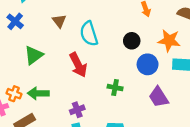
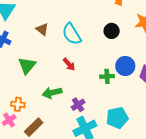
blue circle: (148, 64) -> (125, 66), moved
red arrow: (78, 65) -> (69, 64), size x0.6
green arrow: (38, 93) -> (52, 93), moved

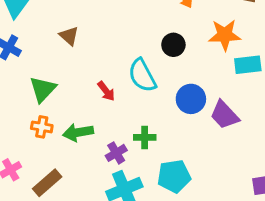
cyan semicircle: (72, 34) -> (142, 76), moved
green cross: (107, 76) -> (145, 137), moved
orange cross: (18, 104) -> (42, 127), moved

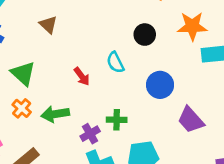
cyan semicircle: (142, 76) -> (115, 62), size x0.7
green triangle: (43, 89) -> (23, 73), turned -32
purple trapezoid: (224, 115) -> (191, 120), moved
orange cross: (42, 127) -> (22, 108), turned 30

